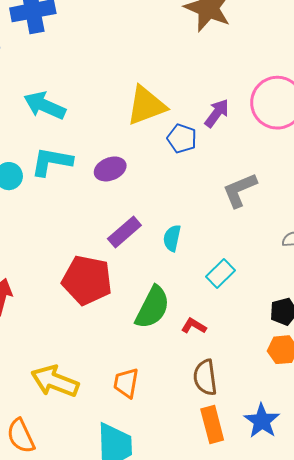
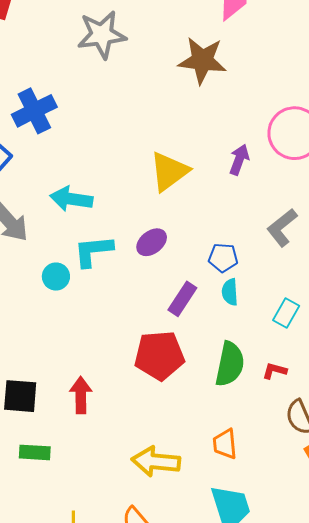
blue pentagon: (182, 139) -> (223, 258), moved

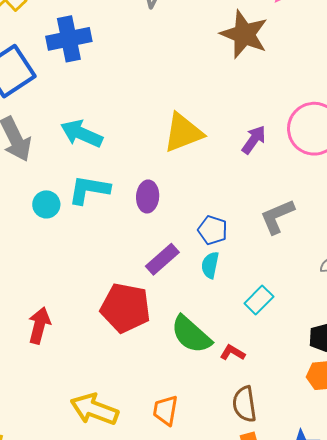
purple ellipse: (152, 242) -> (148, 196), turned -64
green semicircle: (230, 364) -> (191, 334), turned 105

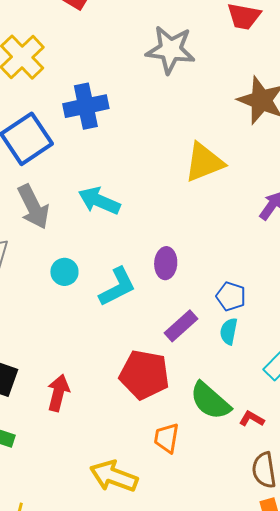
yellow triangle: (183, 133) -> (204, 162), moved
cyan L-shape: (89, 190) -> (117, 287), moved, turned 144
orange trapezoid: (165, 410) -> (167, 438), moved

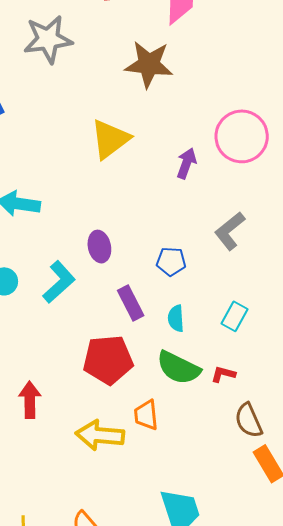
purple rectangle: (181, 326) -> (131, 303), turned -60
cyan semicircle: (229, 331) -> (176, 318), moved
yellow arrow: (114, 476) -> (100, 435), moved

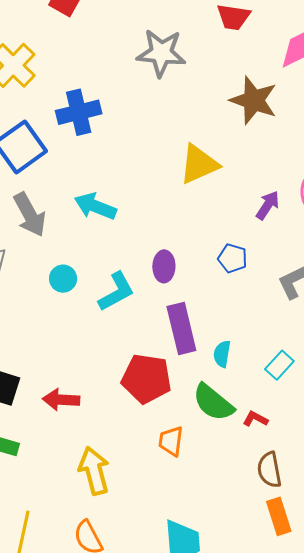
blue pentagon: (171, 261) -> (233, 258), moved
purple rectangle: (131, 303) -> (181, 329), size x1.4
red arrow: (30, 400) -> (61, 400), turned -99
yellow arrow: (100, 435) -> (94, 471), moved, turned 57

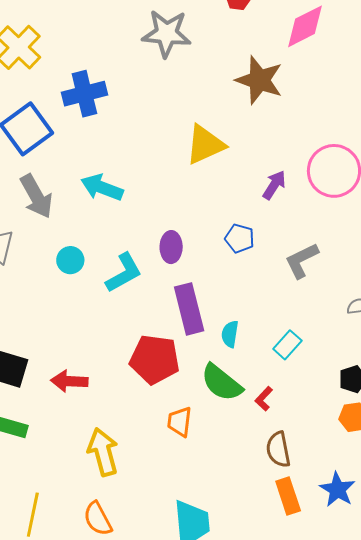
red L-shape: (255, 419) -> (264, 399), turned -75

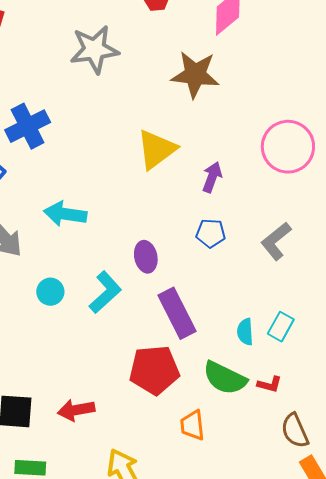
purple arrow: (274, 185) -> (212, 177), moved
cyan semicircle: (230, 334) -> (245, 332), moved
red L-shape: (264, 399) -> (270, 384), turned -105

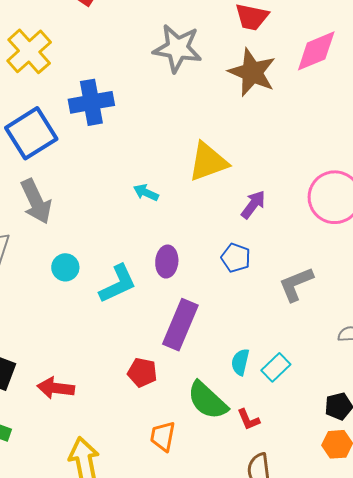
brown star: (195, 75) -> (252, 72), moved
cyan arrow: (65, 214) -> (146, 193), moved, size x0.6
purple rectangle: (177, 313) -> (180, 325), turned 33
red pentagon: (154, 370) -> (142, 372), size x0.6
red L-shape: (270, 384) -> (248, 419), turned 35

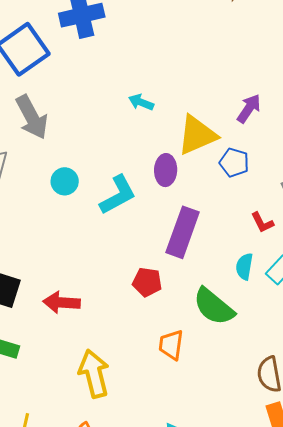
yellow triangle: (208, 162) -> (197, 135), moved
red L-shape: (248, 419) -> (262, 223), moved

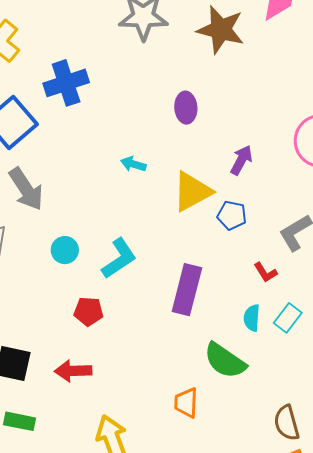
purple ellipse: (166, 170) -> (186, 108), moved
red pentagon: (147, 282) -> (89, 311), moved

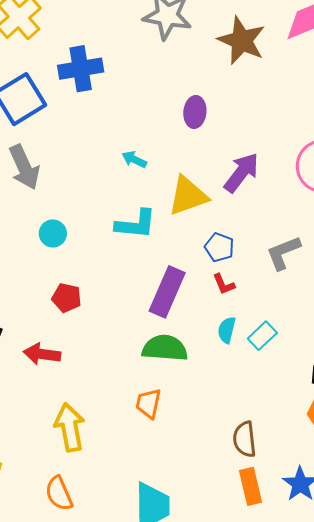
purple arrow: (241, 160) -> (241, 173), size x1.4
blue pentagon: (232, 215) -> (219, 247), moved
cyan L-shape: (119, 259) -> (136, 224), moved, turned 30
red L-shape: (265, 272) -> (224, 284), moved
green semicircle: (225, 361) -> (165, 348), moved, turned 141

